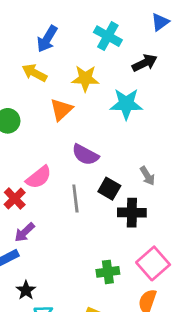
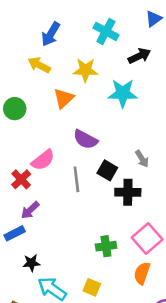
black star: (26, 290) -> (31, 263), turned 30

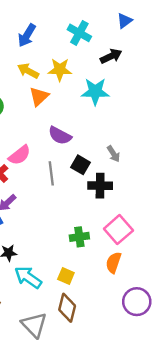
yellow arrow: (39, 65) -> (28, 71), moved

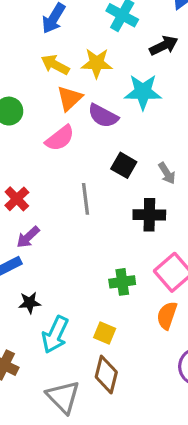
purple semicircle: (60, 136) -> (103, 116), moved
pink semicircle: (20, 155) -> (60, 138), moved
black square: (81, 165) -> (124, 165), moved
cyan arrow: (28, 277) -> (55, 335), turned -100

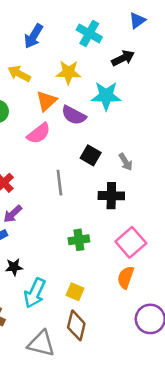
yellow arrow: (55, 65) -> (19, 74), moved
green cross: (122, 282) -> (79, 240), moved
gray triangle: (63, 397) -> (41, 344), turned -32

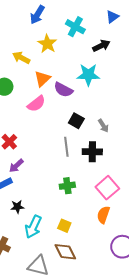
blue arrow: (33, 36) -> (37, 15), moved
yellow star: (68, 72) -> (47, 44), moved, turned 30
gray line: (59, 183) -> (66, 147), moved
brown diamond: (76, 325) -> (65, 252), turned -40

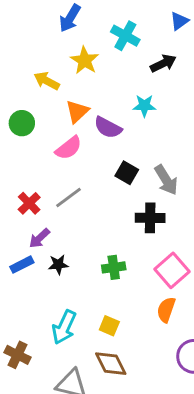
cyan star: (88, 75) -> (144, 106), size x0.7
gray arrow: (103, 126) -> (166, 180), size x1.5
gray line: (66, 147) -> (69, 197), moved, turned 60
black star: (17, 207) -> (58, 265), moved

